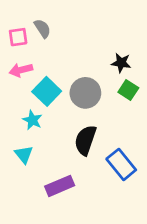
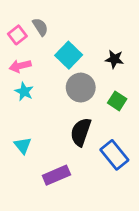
pink square: (18, 37) -> (17, 35), turned -30
green square: (128, 90) -> (117, 101), moved
cyan square: (47, 91) -> (69, 55), moved
cyan star: (32, 120) -> (24, 92), moved

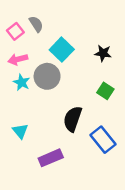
gray circle: (81, 88) -> (47, 76), moved

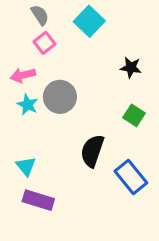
gray semicircle: (36, 24) -> (40, 15), moved
pink square: (15, 31) -> (45, 43), moved
cyan square: (62, 50) -> (89, 21), moved
purple rectangle: (51, 158) -> (38, 200), moved, turned 40

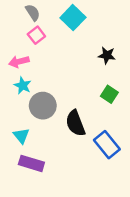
gray circle: (60, 97) -> (43, 106), moved
black semicircle: (92, 151) -> (75, 123), turned -40

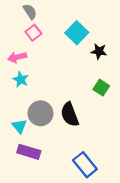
cyan square: (73, 18) -> (77, 33), moved
gray circle: (43, 106) -> (40, 113), moved
blue rectangle: (107, 145) -> (85, 165), moved

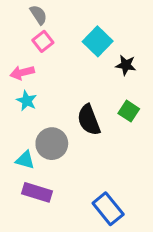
black semicircle: (70, 114) -> (89, 120), moved
cyan triangle: (19, 126) -> (25, 160), turned -35

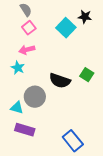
black star: (126, 65) -> (85, 17), moved
pink arrow: (22, 73) -> (27, 50), moved
black semicircle: (89, 120) -> (60, 81), turned -50

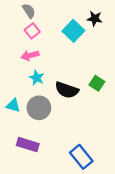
cyan star: (18, 68) -> (37, 78), moved
cyan triangle: (17, 108) -> (13, 106), moved

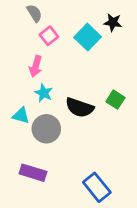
pink square: (32, 31) -> (49, 36), moved
pink arrow: (30, 55) -> (36, 66), turned -60
cyan triangle: (13, 106) -> (21, 116), moved

